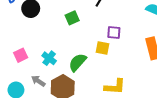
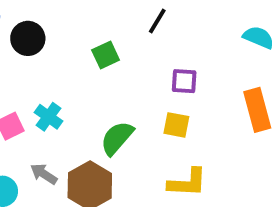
yellow square: (103, 48) -> (176, 125), moved
cyan cross: (49, 58) -> (49, 117), moved

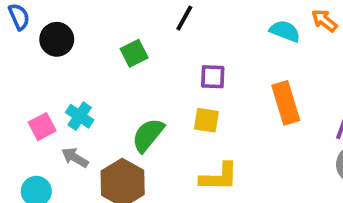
gray arrow: (44, 174) -> (75, 158), moved

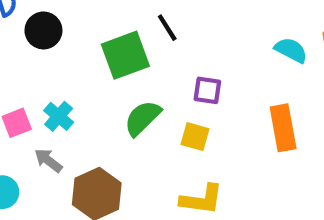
black line: (184, 18) -> (167, 28), moved, turned -68
green square: (134, 53) -> (125, 55), size x1.6
green semicircle: (148, 135) -> (142, 118), moved

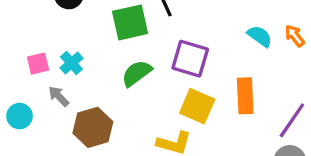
purple square: (207, 90) -> (190, 59), size x1.6
yellow square: (195, 137) -> (197, 106), moved, size x1.5

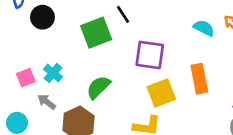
green semicircle: (137, 73) -> (98, 87), moved
yellow square: (197, 106) -> (161, 93), turned -36

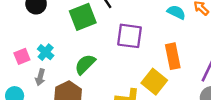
yellow square: (161, 93) -> (154, 82), moved, turned -30
gray arrow: (47, 102) -> (40, 77), turned -112

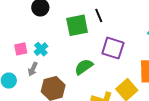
green semicircle: (85, 64) -> (84, 67), moved

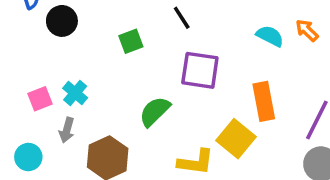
black line: (99, 16) -> (182, 18), moved
green square: (77, 25) -> (131, 41), size x0.6

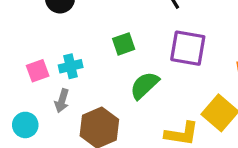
green square: (131, 41) -> (124, 44), moved
cyan cross: (75, 93) -> (71, 66), turned 35

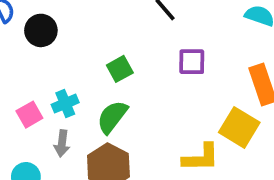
purple square: (188, 48) -> (192, 62), size x0.7
green semicircle: (144, 85) -> (112, 117), moved

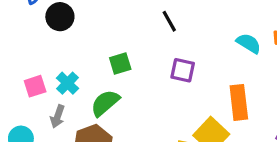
cyan cross: (65, 103) -> (67, 83), turned -35

